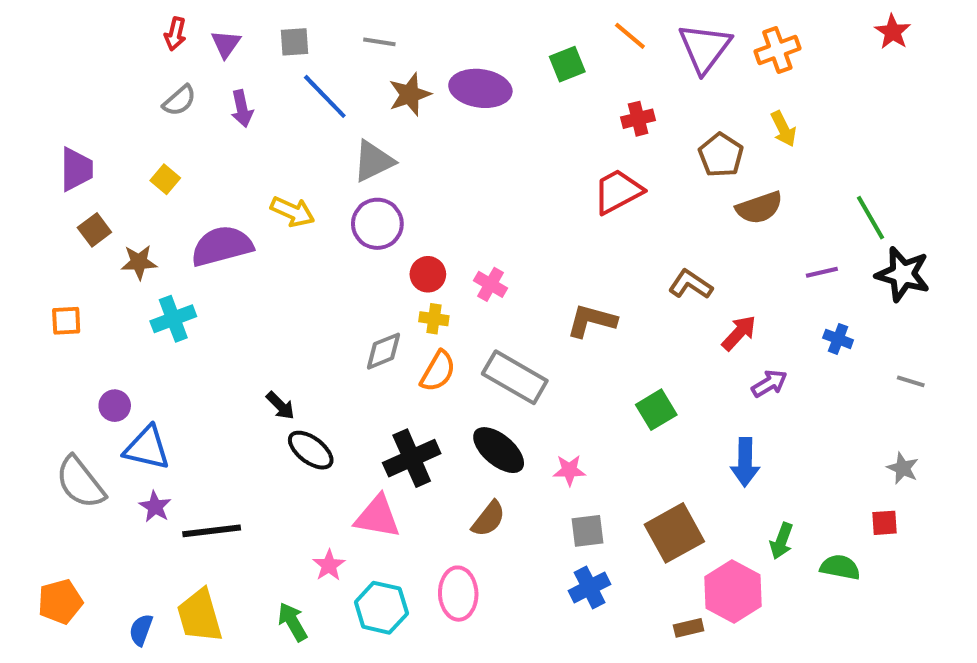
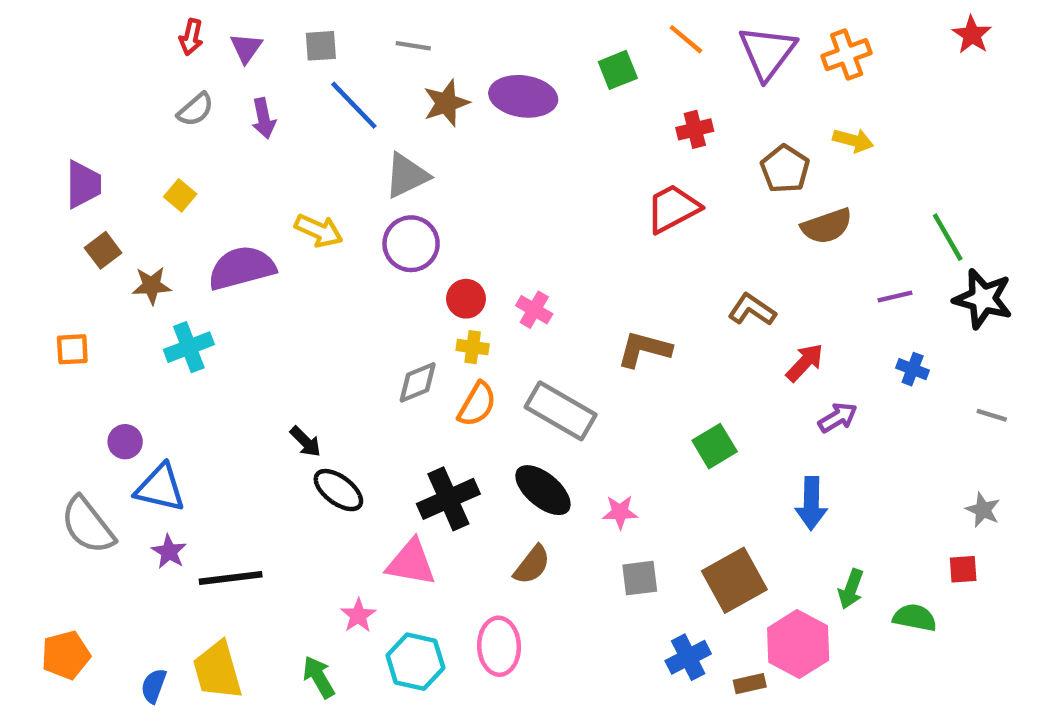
yellow arrow: (784, 129) -> (853, 140), turned -48
blue cross: (590, 587) -> (688, 657), moved

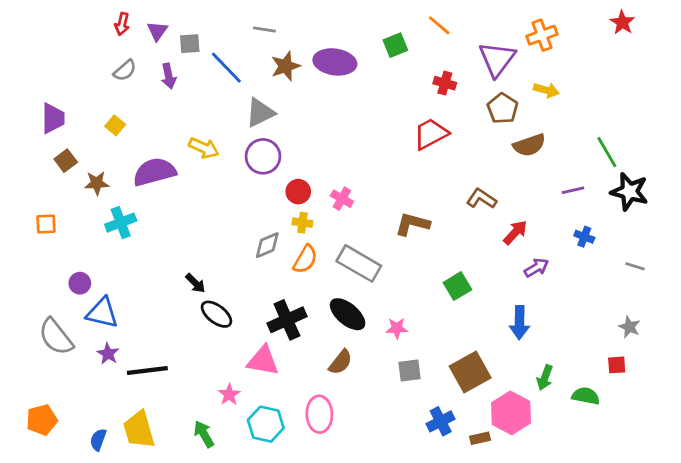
gray square: (321, 46) -> (190, 44), moved
purple triangle: (767, 52) -> (497, 59), moved
red cross: (695, 129) -> (445, 83), turned 30

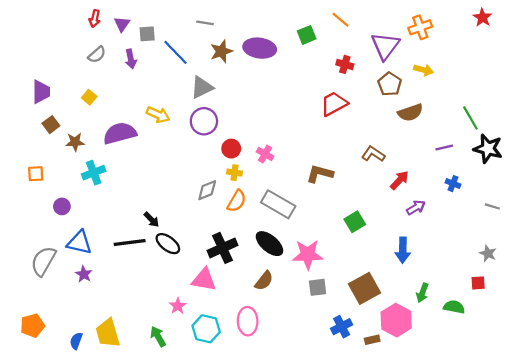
purple circle: (80, 283) -> (62, 206), moved
pink star: (397, 328) -> (308, 255), size x1.8
gray semicircle: (56, 337) -> (43, 261), turned 68
black line: (147, 371) -> (130, 243), moved

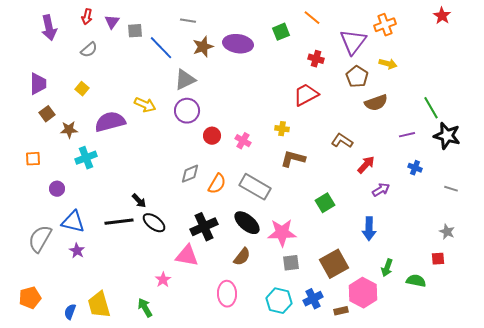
purple arrow: (131, 59) -> (49, 28), moved, size x1.4
yellow cross: (235, 173) -> (282, 129), moved
cyan hexagon: (206, 329) -> (279, 301), moved

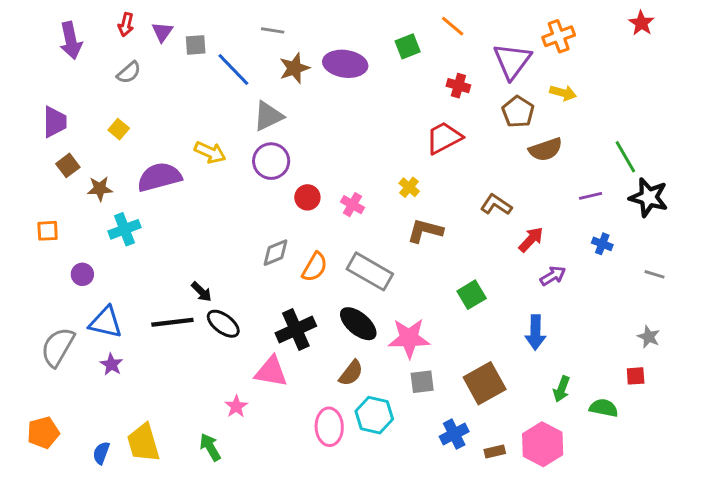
yellow cross: (282, 129) -> (409, 187), turned 32
pink hexagon: (363, 293) -> (543, 444), moved
cyan hexagon: (279, 301) -> (374, 415), moved

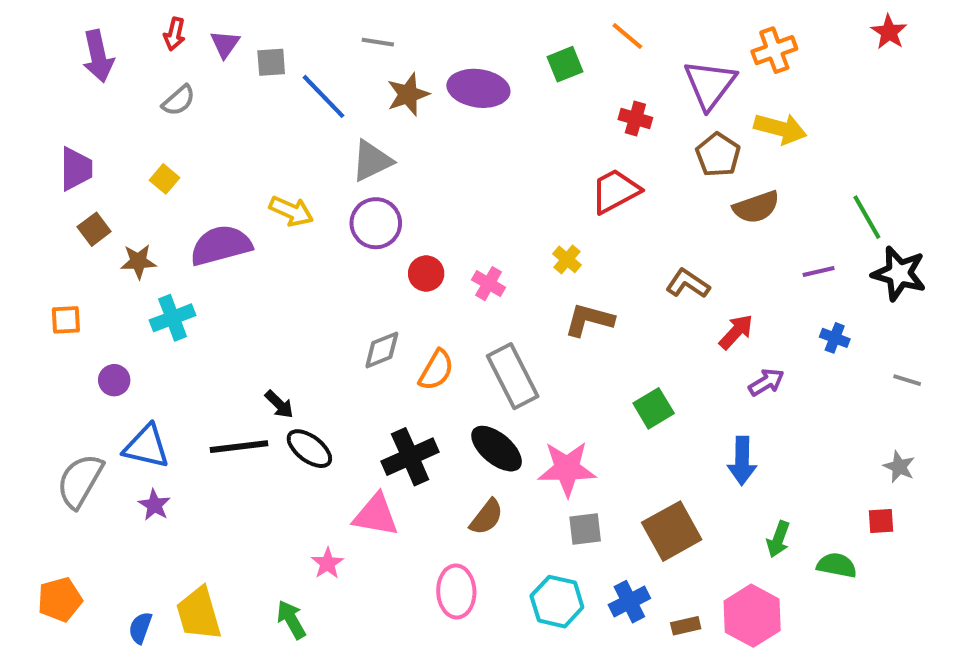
yellow arrow: (563, 93) -> (780, 129), size x1.4
gray rectangle: (370, 271) -> (513, 376), turned 33
cyan hexagon: (374, 415) -> (557, 602), moved

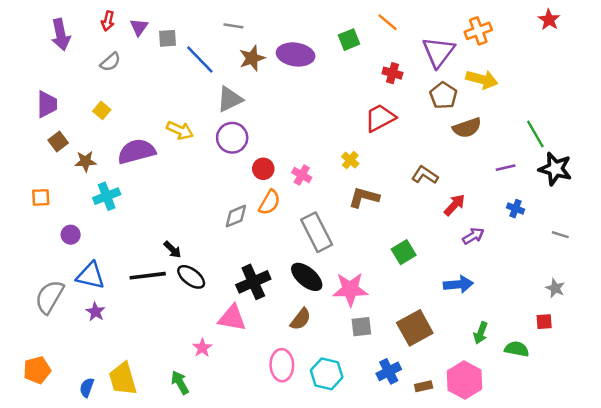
orange semicircle: (436, 370) -> (269, 202), moved
blue arrow: (742, 461) -> (458, 284), turned -96
cyan hexagon: (557, 602) -> (327, 374), moved

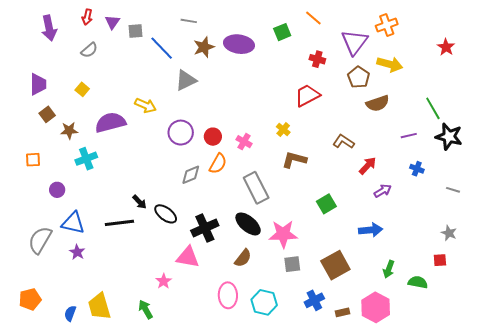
red star: (549, 20) -> (446, 47), moved
purple circle: (232, 138) -> (181, 133), moved
black ellipse: (191, 277) -> (166, 214), moved

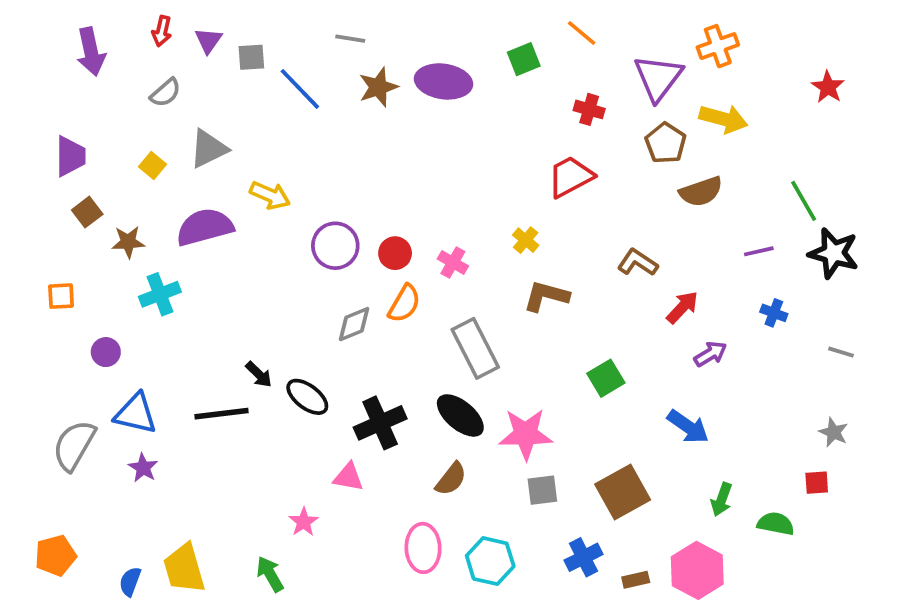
gray triangle: (186, 80) -> (208, 149), moved
blue arrow: (371, 230) -> (688, 427), turned 40
pink triangle: (188, 257) -> (348, 477), size x0.7

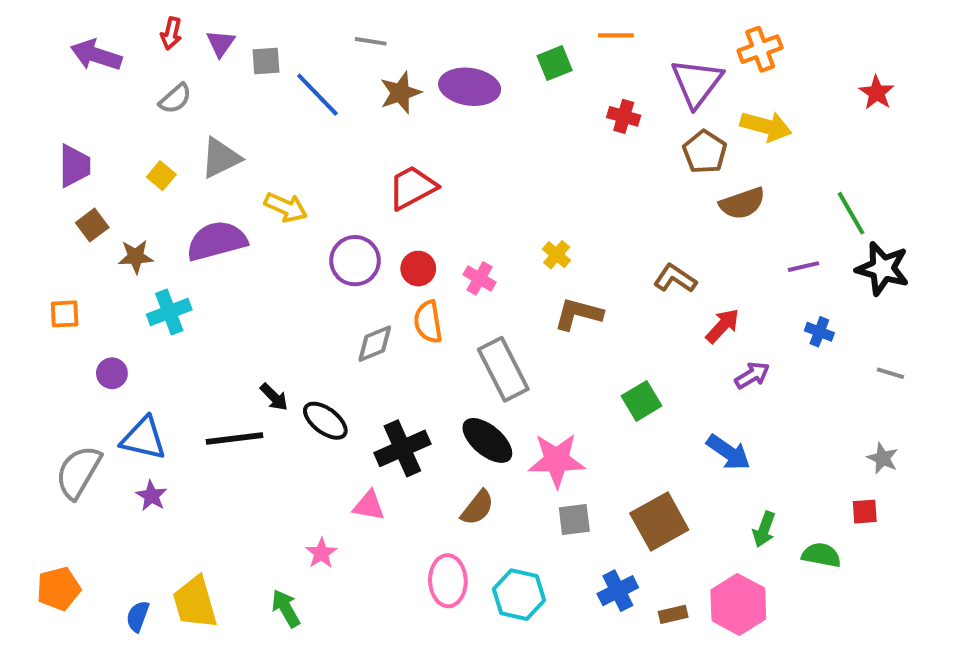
orange line: (582, 33) -> (616, 35), turned -40
purple arrow: (91, 52) -> (96, 55), turned 120
red trapezoid: (570, 177) -> (412, 188), moved
orange semicircle: (404, 304) -> (428, 322), turned 141

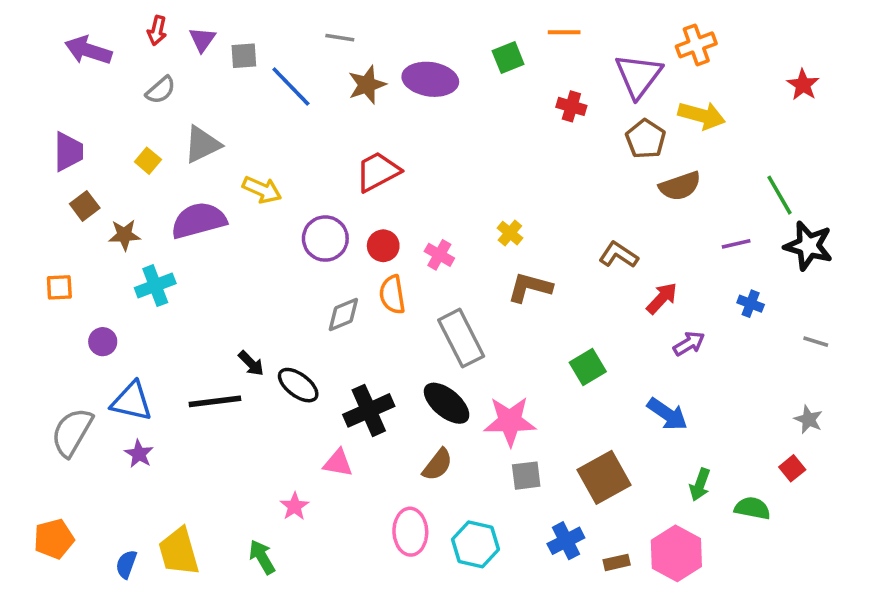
red square: (865, 512) -> (792, 468), turned -35

